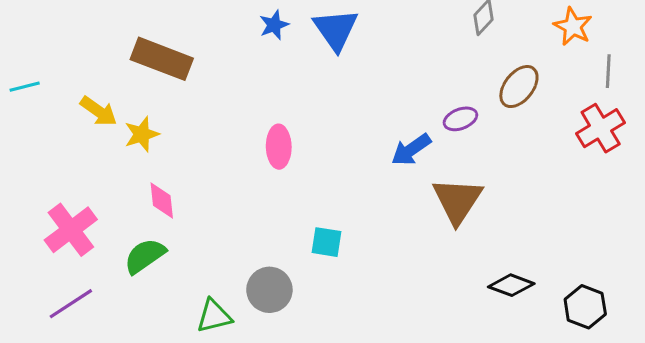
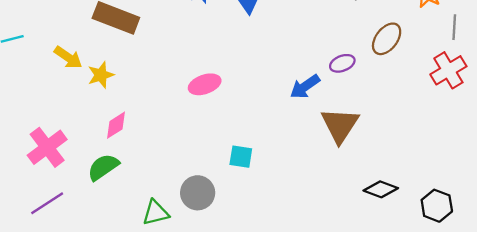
pink ellipse: (279, 147) -> (205, 84), turned 72
pink diamond: (162, 200) -> (116, 125), turned 64

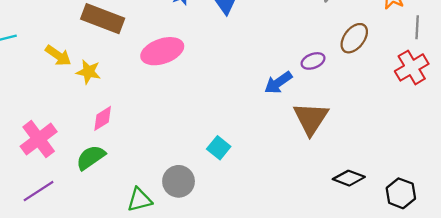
yellow star: (101, 75) -> (88, 72), turned 30
pink ellipse: (205, 84) -> (162, 51), moved, size x1.4
cyan square: (241, 157) -> (219, 148), turned 30

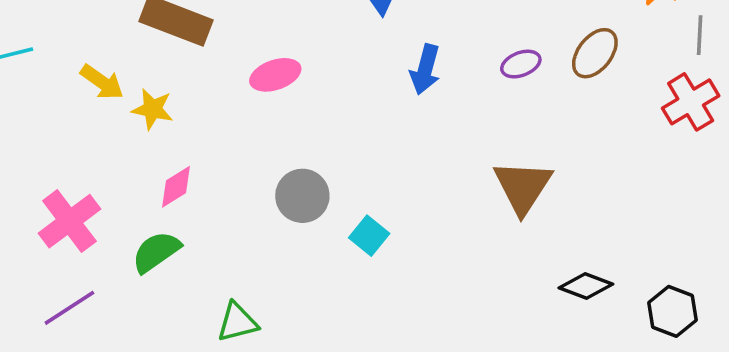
pink ellipse: (162, 51) -> (275, 75), size x0.7
purple ellipse: (313, 61) -> (521, 64), moved
blue arrow: (278, 83) -> (425, 69), moved, turned -40
gray circle: (179, 181) -> (302, 196), moved

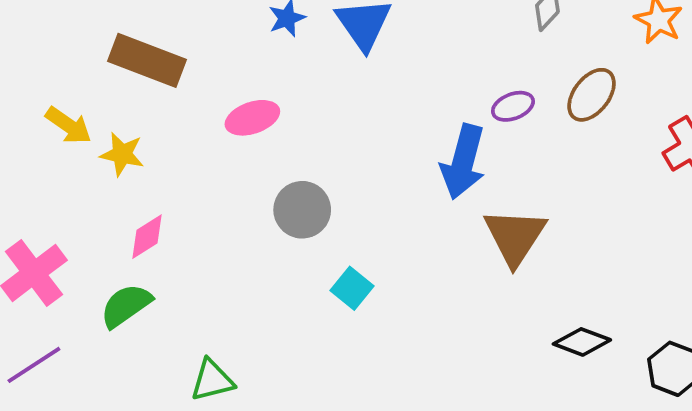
blue arrow: (425, 69) -> (463, 162), moved, size x1.4
gray circle: (302, 196) -> (302, 210), moved

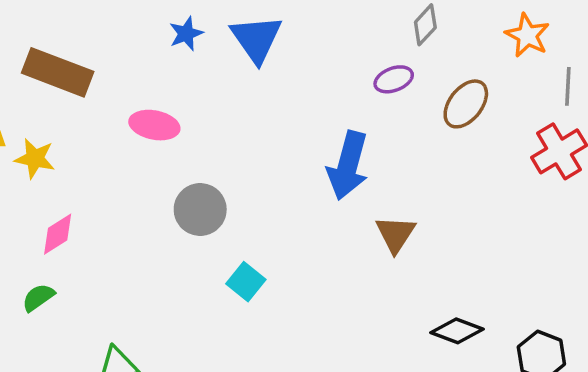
purple ellipse: (513, 106) -> (394, 79), moved
pink ellipse: (252, 118) -> (154, 125), turned 30
brown triangle: (515, 237) -> (395, 234), size x0.7
green semicircle: (126, 306) -> (38, 297), size x0.7

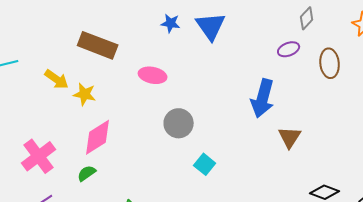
blue star: (186, 34) -> (171, 23), turned 30
brown ellipse: (466, 104) -> (330, 63), turned -44
pink diamond: (58, 234) -> (98, 137), size x1.5

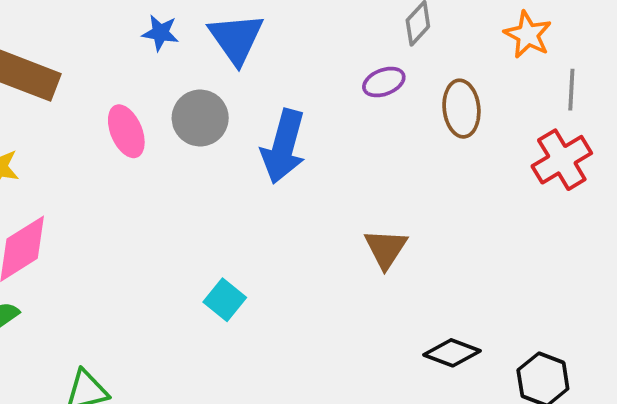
pink ellipse: (153, 75) -> (126, 131), turned 56
blue arrow: (263, 98) -> (283, 146), moved
gray circle: (179, 123) -> (200, 118), moved

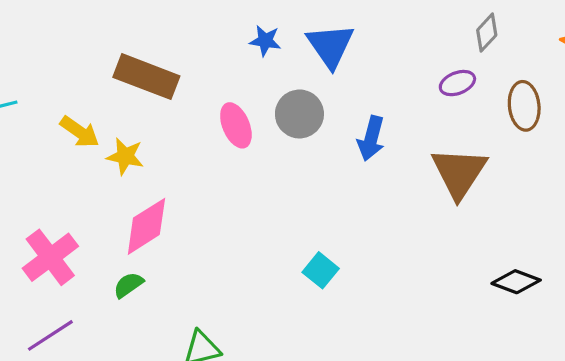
blue arrow: (283, 146) -> (371, 138), size x0.7
brown triangle: (386, 249) -> (459, 173), moved, size x1.5
black diamond: (452, 353) -> (516, 282), moved

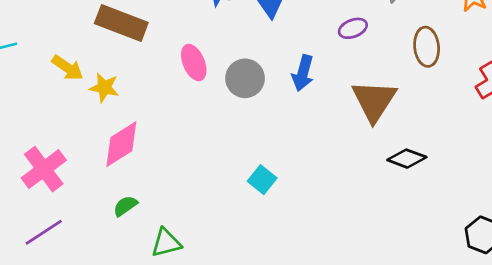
purple ellipse: (457, 83) -> (353, 28), moved
gray circle: (299, 114) -> (245, 78), moved
black diamond: (516, 282) -> (407, 159), moved
green semicircle: (128, 285) -> (125, 206), moved

